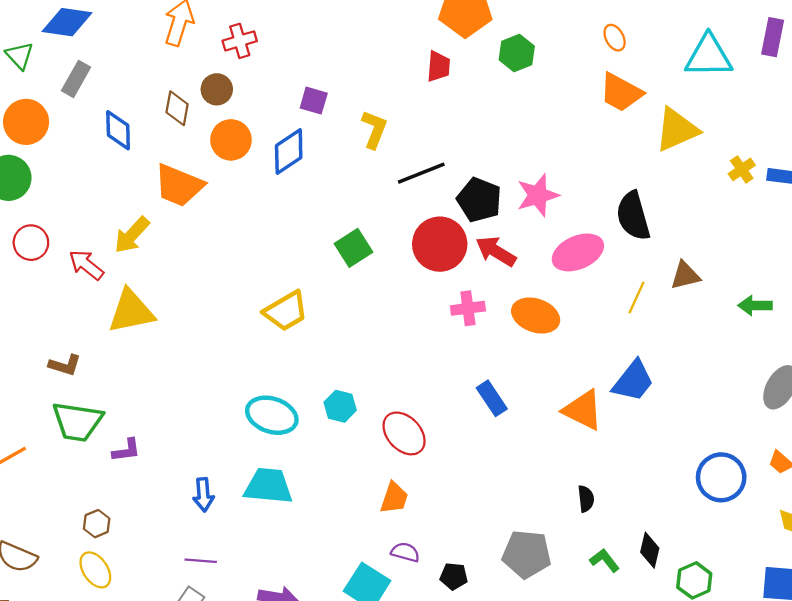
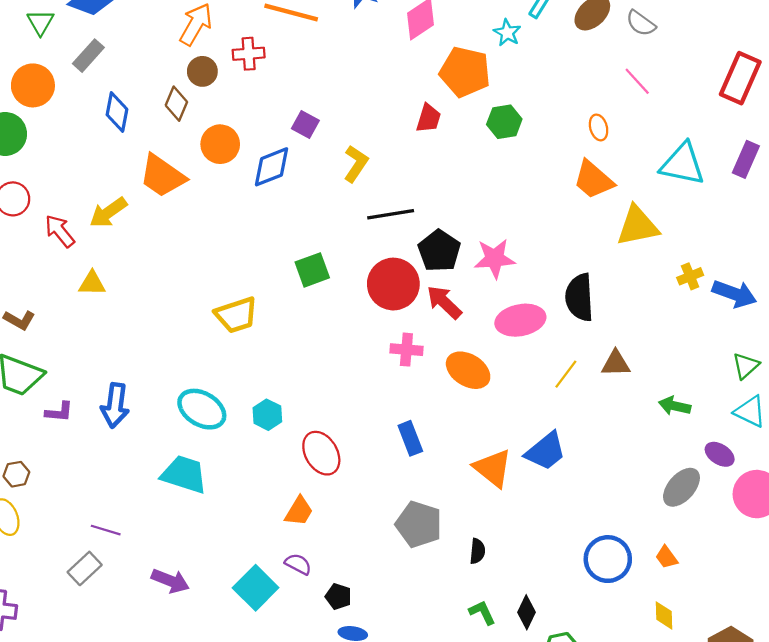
brown circle: (217, 89) -> (202, 71), moved
yellow triangle: (131, 311) -> (92, 283), size x0.6
blue arrow: (203, 495) -> (115, 405), moved, size x1.4
gray pentagon: (527, 554) -> (419, 524), moved

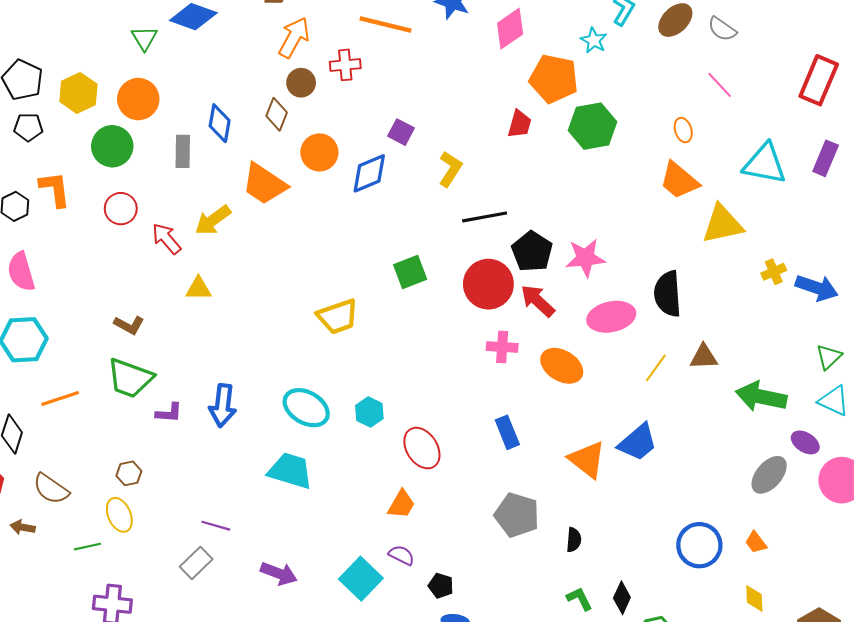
gray rectangle: (88, 56) -> (183, 151), moved, turned -40
green hexagon: (504, 122) -> (592, 126), size x1.4
green arrow: (675, 406) -> (761, 397), size x1.6

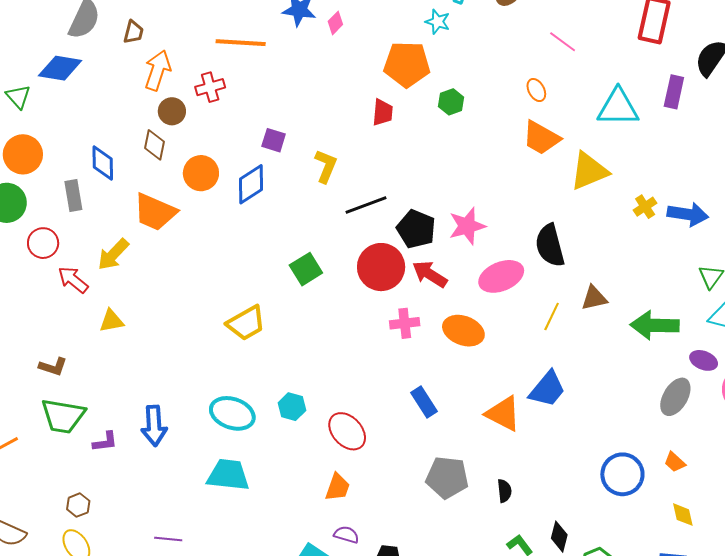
pink diamond: (510, 29) -> (335, 23), moved, size x0.6
green hexagon: (592, 126) -> (451, 102), size x0.6
red circle: (121, 209) -> (43, 243), moved

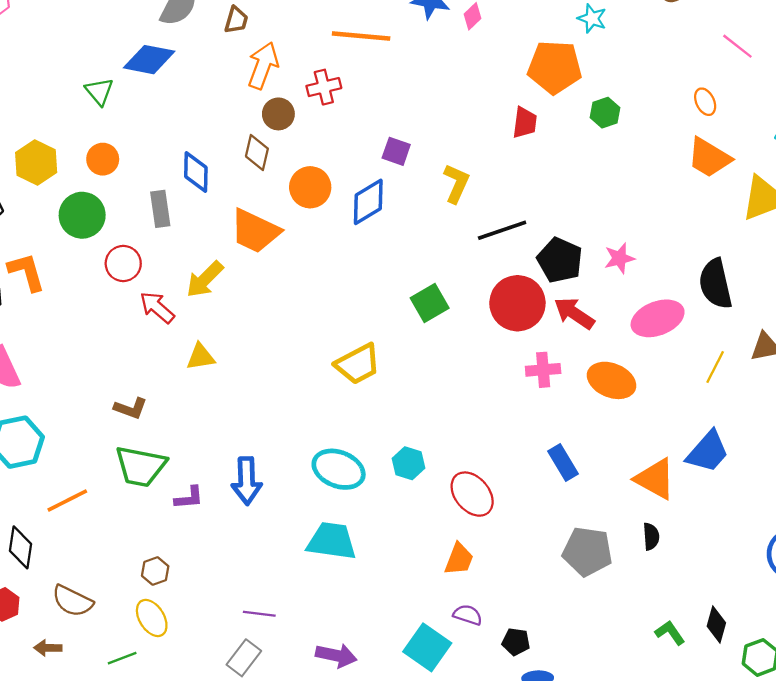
orange circle: (23, 154) -> (103, 159), size x0.7
pink star: (467, 226) -> (619, 258), size x0.7
black semicircle: (504, 491) -> (651, 536), moved

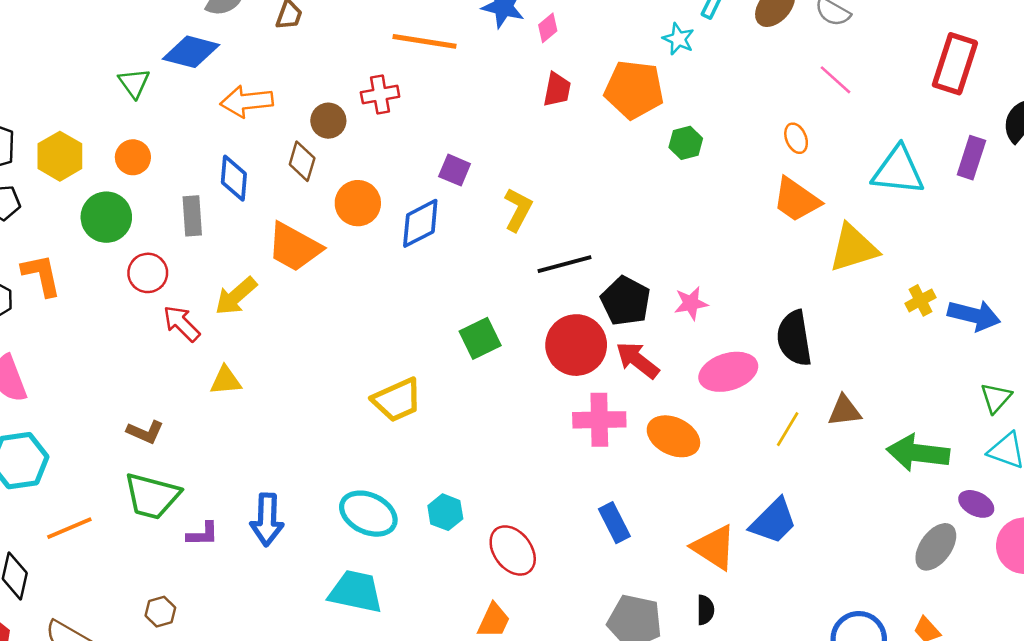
orange arrow: (263, 66) -> (247, 101), moved, turned -120
red trapezoid: (525, 123) -> (557, 90), moved
pink cross: (543, 370) -> (599, 420), size x1.4

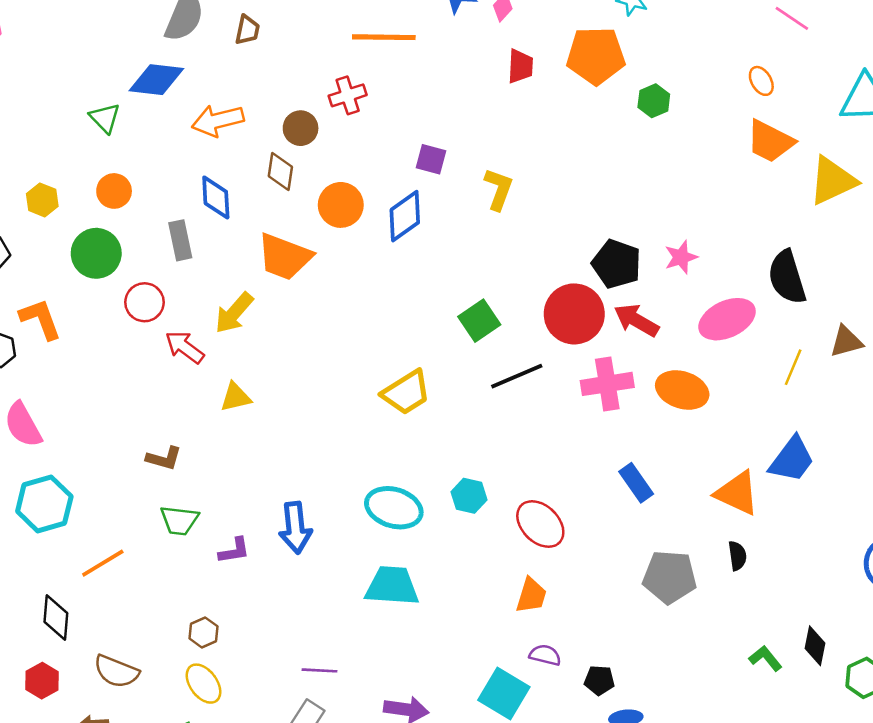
yellow hexagon: (60, 156) -> (42, 200), size x0.7
black line: (565, 264) -> (517, 376), moved
green trapezoid: (152, 496) -> (179, 520), size x0.7

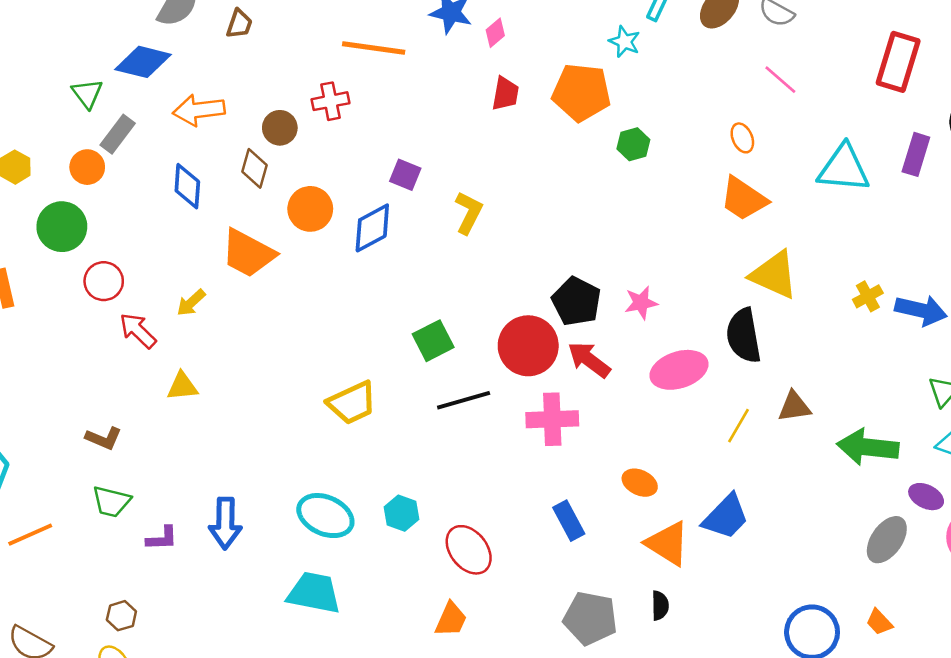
yellow triangle: (833, 181) -> (774, 275), moved, turned 42
gray rectangle: (180, 240) -> (118, 134), moved, turned 42
yellow arrow: (234, 313) -> (191, 303), size x0.7
orange ellipse: (682, 390) -> (640, 483), moved, size x0.7

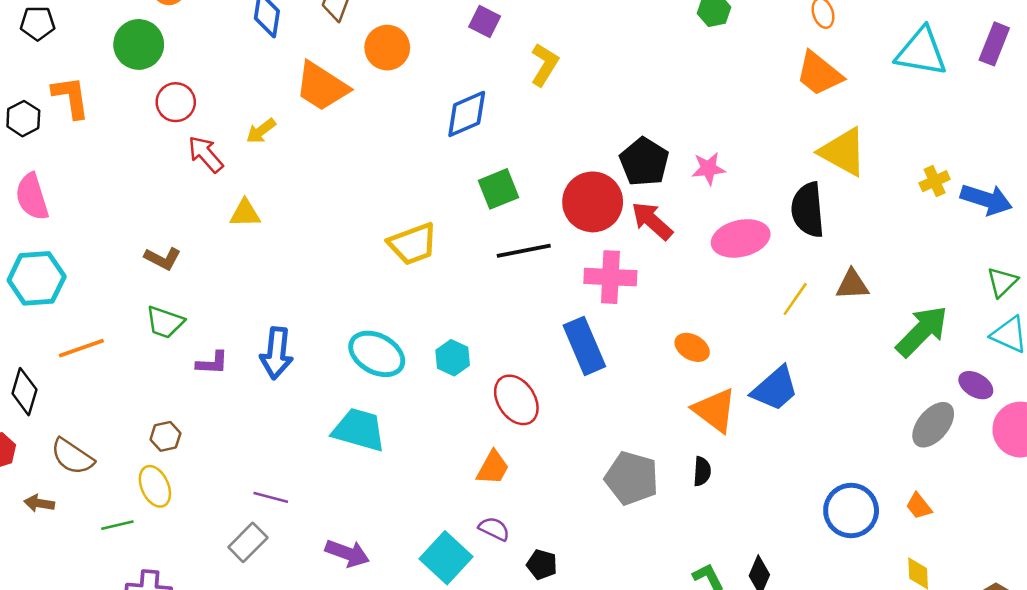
blue diamond: (372, 228) -> (467, 114), moved
green arrow: (868, 447) -> (922, 331), turned 124
blue rectangle: (569, 521) -> (584, 346), moved, size x1.4

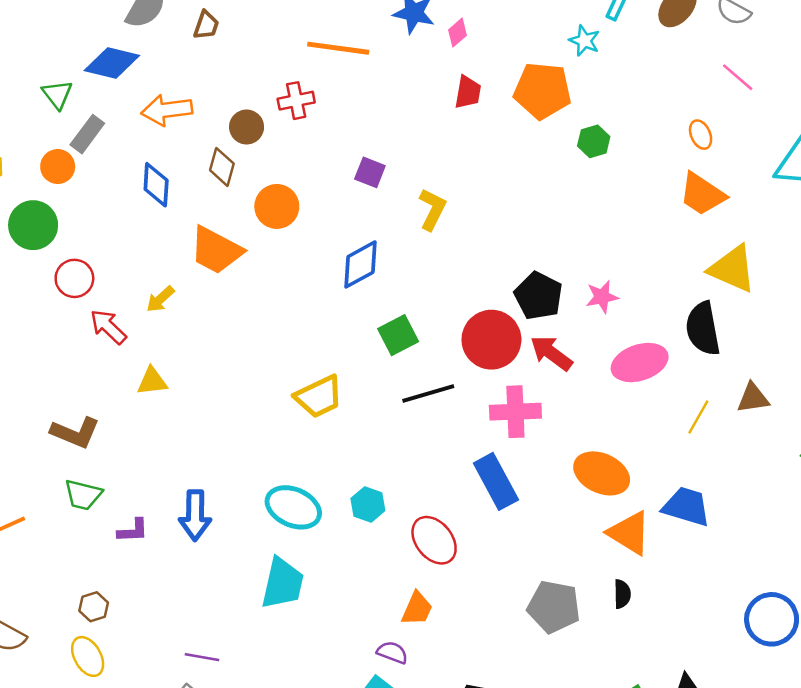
brown L-shape: (163, 258) -> (75, 433), size x1.4
orange ellipse: (692, 347) -> (602, 473), size x1.6
blue trapezoid: (775, 389) -> (686, 507), turned -117
cyan trapezoid: (359, 430) -> (283, 583), turned 92
purple semicircle: (494, 529) -> (392, 652), moved

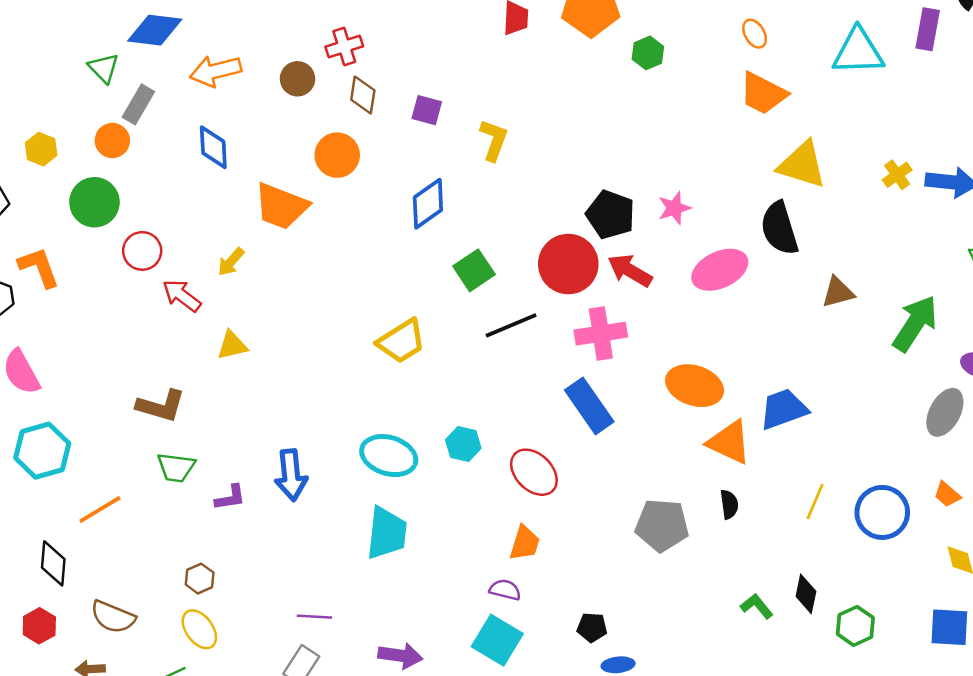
brown diamond: (222, 167) -> (363, 95), moved
yellow line: (698, 417) -> (815, 502), moved
blue trapezoid: (686, 507) -> (784, 409), turned -30

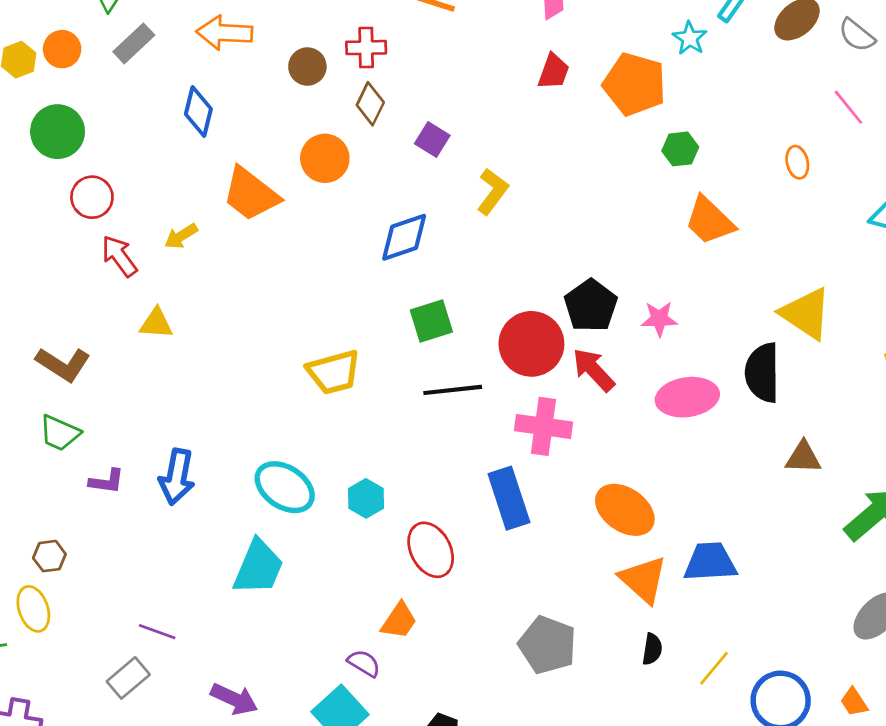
orange trapezoid: (763, 93) -> (710, 221), moved
orange circle: (112, 141) -> (62, 49), moved
black semicircle: (729, 504) -> (652, 649), moved

